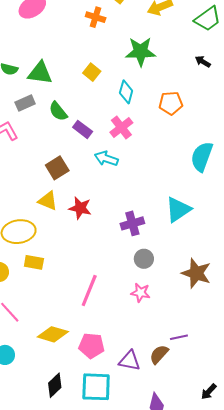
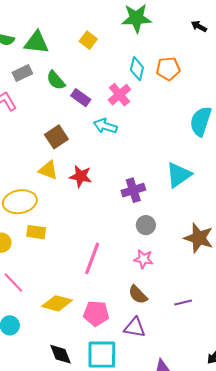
cyan diamond: (126, 92) -> (137, 69), moved
brown semicircle: (159, 354) -> (138, 295), moved, turned -85
black diamond: (55, 385) -> (61, 354), turned -65

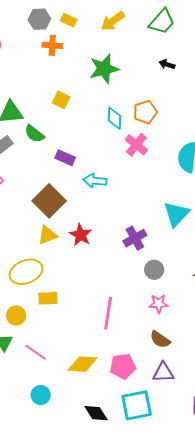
green semicircle: (56, 80) -> (34, 134), moved
pink cross: (119, 95) -> (136, 145), moved
brown square: (56, 137) -> (49, 201), size x1.4
yellow triangle: (48, 170) -> (48, 235), turned -30
red star: (81, 176) -> (81, 235), turned 30

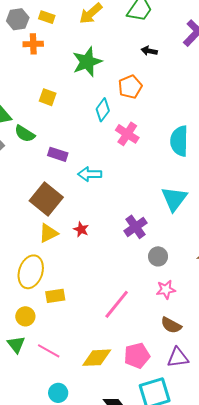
orange pentagon: (145, 112) -> (130, 87), moved
cyan diamond: (115, 118) -> (103, 110), turned 40
red star: (81, 235) -> (81, 229), size x0.7
yellow ellipse: (26, 272) -> (31, 272), turned -44
pink line: (108, 313) -> (117, 304), turned 36

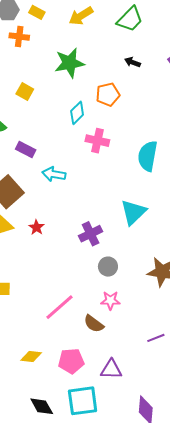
pink cross: (127, 134) -> (97, 141), turned -30
brown semicircle: (171, 325) -> (94, 324), moved
yellow diamond: (97, 358) -> (31, 356), size x0.7

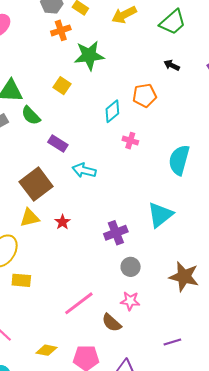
orange cross: (19, 37) -> (61, 30), turned -30
green star: (69, 63) -> (89, 55), moved
pink cross: (97, 141) -> (130, 141), size x0.7

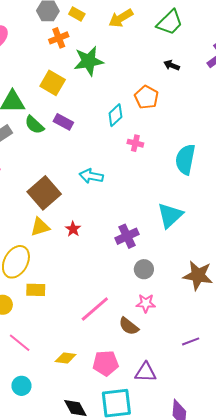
yellow square: (62, 86) -> (53, 83), moved, size x1.4
orange pentagon: (145, 95) -> (147, 97), turned -30
purple rectangle: (58, 143) -> (63, 122), moved

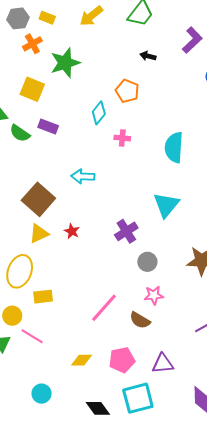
pink line: (20, 343) -> (32, 336), moved

